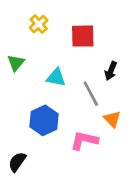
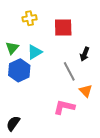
yellow cross: (39, 24) -> (29, 18), turned 32
cyan triangle: (56, 78) -> (35, 52), moved, turned -42
blue hexagon: (44, 120) -> (19, 70), moved

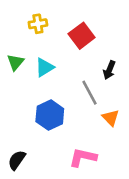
red square: (63, 27) -> (82, 36), turned -36
blue hexagon: (19, 70) -> (50, 115), moved
pink L-shape: (64, 107) -> (83, 157), moved

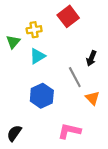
yellow cross: (38, 24) -> (34, 30), moved
red square: (82, 36) -> (68, 16), moved
green triangle: (15, 62) -> (13, 42), moved

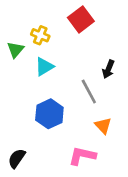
yellow cross: (34, 30) -> (40, 35), turned 32
orange triangle: (92, 98) -> (103, 126), moved

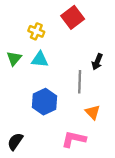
green triangle: (15, 50) -> (14, 58), moved
cyan triangle: (44, 67) -> (40, 59), turned 36
gray line: (89, 92) -> (80, 82), turned 30

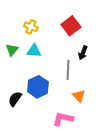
red square: (73, 17) -> (71, 26), moved
black semicircle: (15, 141) -> (15, 99), moved

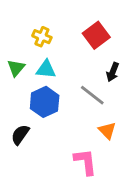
gray line: (68, 70) -> (92, 95), turned -54
blue hexagon: (38, 87) -> (45, 102), moved
pink L-shape: (63, 119) -> (85, 162), turned 70

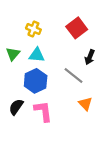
pink L-shape: (85, 162) -> (43, 111), moved

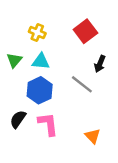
orange triangle: (85, 104) -> (93, 136), moved

